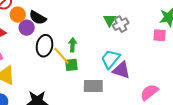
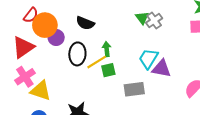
orange circle: (18, 15) -> (45, 25), size x1.5
black semicircle: (38, 18) -> (85, 23), moved
yellow line: (61, 56) -> (97, 62), turned -72

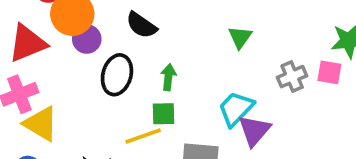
gray cross: (154, 21) -> (292, 77), moved
yellow line: (97, 62) -> (143, 136), moved
purple triangle: (161, 69) -> (254, 131), turned 48

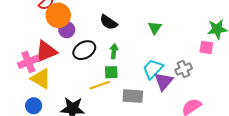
black semicircle: (141, 25) -> (109, 22), moved
red triangle: (27, 43) -> (46, 52), moved
black ellipse: (117, 75) -> (84, 50), turned 45
gray cross: (292, 77) -> (184, 69), moved

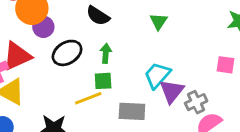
pink square: (206, 47) -> (226, 65), moved
gray cross: (184, 69) -> (196, 102), moved

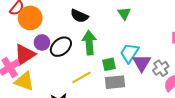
purple circle: (43, 27) -> (42, 42), moved
green arrow: (106, 53) -> (89, 43), size x1.6
green square: (103, 81) -> (109, 64), moved

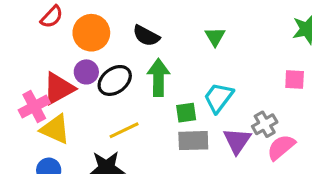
orange circle: (30, 18) -> (91, 33), moved
purple triangle: (142, 63) -> (237, 141), moved
yellow line: (82, 77) -> (124, 130), moved

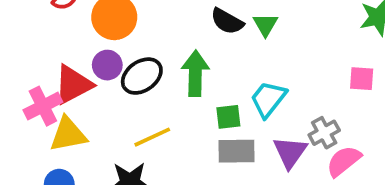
black semicircle: (146, 36) -> (227, 21), moved
yellow triangle: (55, 129) -> (68, 134), turned -36

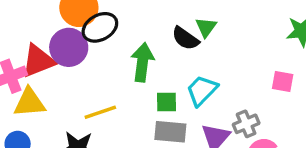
black semicircle: (227, 21) -> (185, 38), moved
purple circle: (107, 65) -> (69, 47), size x1.5
black ellipse: (142, 76) -> (100, 27), moved

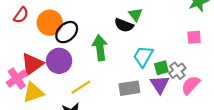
purple circle: (69, 47) -> (59, 61), moved
green square: (167, 102) -> (161, 68), moved

